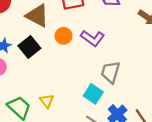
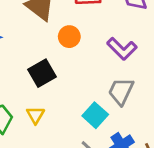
purple L-shape: (93, 38) -> (122, 49), moved
black square: (29, 47) -> (42, 73), moved

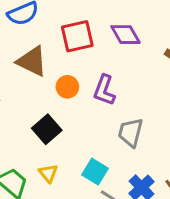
purple L-shape: (122, 49) -> (104, 90), moved, turned 76
cyan square: (95, 115) -> (95, 172), moved

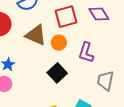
orange circle: (67, 87) -> (59, 43), moved
black square: (47, 129) -> (57, 73), moved

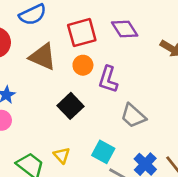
orange circle: (59, 43) -> (83, 65), moved
gray trapezoid: (105, 81) -> (133, 116), turned -60

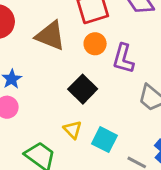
cyan square: (103, 152) -> (104, 140), moved
yellow triangle: (62, 155) -> (73, 130), moved

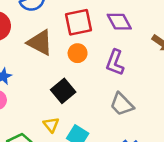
purple L-shape: (123, 59) -> (115, 63), moved

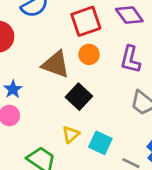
brown triangle: (40, 43) -> (56, 64), moved
yellow triangle: (51, 125) -> (71, 134), turned 35

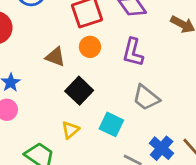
brown triangle: (56, 64) -> (55, 57), size x0.7
cyan square: (100, 143) -> (111, 124), moved

